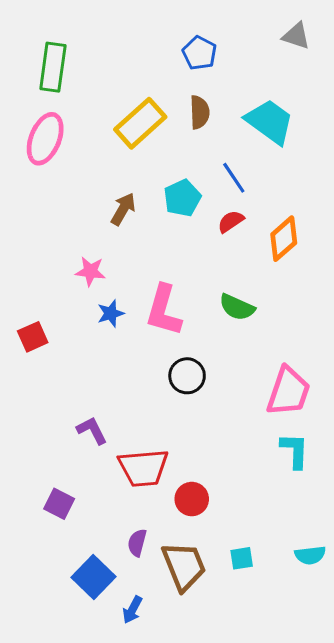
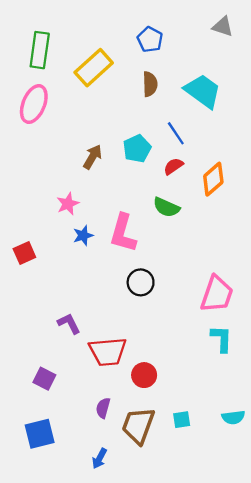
yellow rectangle: (140, 123) -> (94, 68), moved
pink star: (90, 271) -> (68, 204), turned -30
green semicircle: (237, 307) -> (166, 207), moved
brown trapezoid: (184, 566) -> (138, 426), turned -138
blue square: (93, 577) -> (40, 434), moved, turned 32

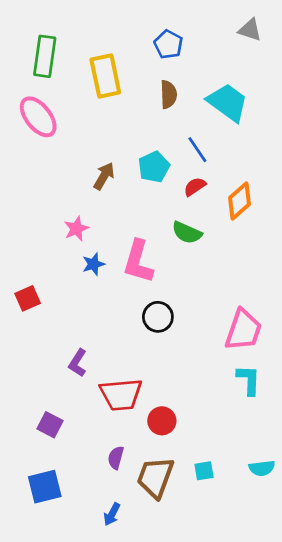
yellow rectangle: (94, 68) -> (105, 76), turned -60
pink ellipse: (34, 104) -> (38, 117), turned -60
red square: (24, 253) -> (28, 298), moved
purple L-shape: (69, 323) -> (78, 363), turned -120

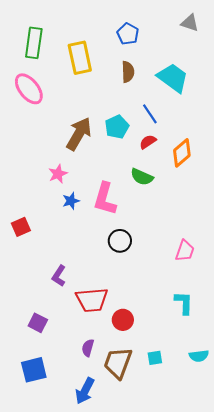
brown arrow: (104, 176) -> (79, 134), size x1.6
pink trapezoid: (243, 330) -> (185, 251), size x0.7
cyan L-shape: (249, 380) -> (184, 303), moved
blue arrow: (112, 514) -> (85, 391), size x1.5

